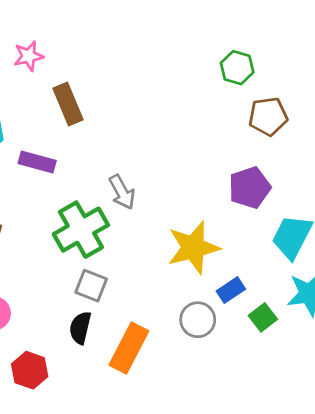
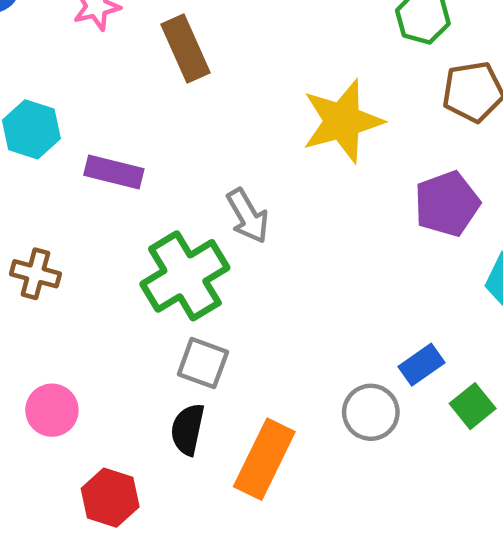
brown rectangle: (68, 104) -> (186, 49), moved
yellow star: (193, 248) -> (342, 121), moved

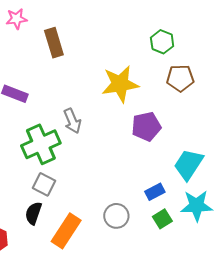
purple pentagon: (447, 204) -> (146, 127), moved
blue rectangle: (421, 365) -> (155, 192), moved

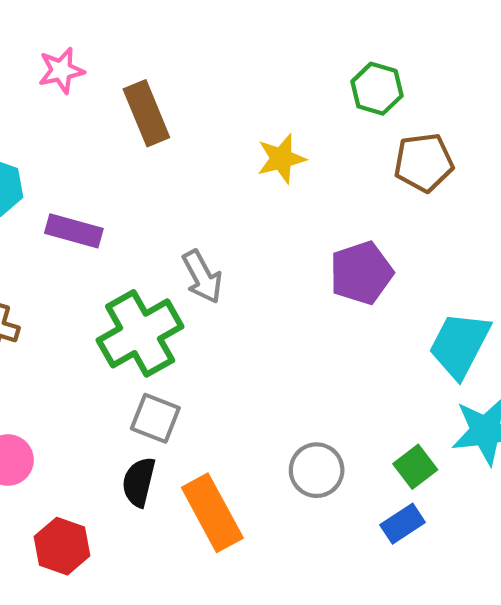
yellow star: (120, 84) -> (281, 159), moved, size x0.6
blue rectangle: (155, 192) -> (403, 524), moved
orange rectangle: (66, 231) -> (212, 513), turned -56

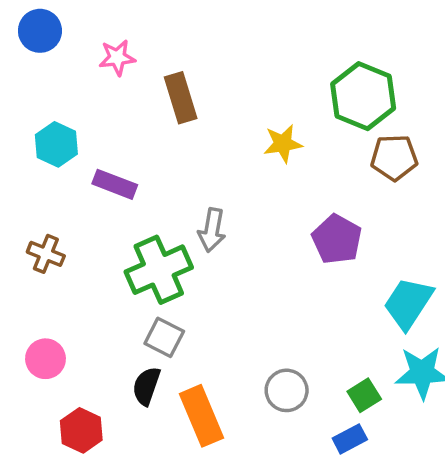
green hexagon: (377, 89) -> (363, 96), size x1.6
purple pentagon: (361, 273) -> (337, 239), turned -30
gray arrow: (202, 277) -> (212, 230), turned 33

